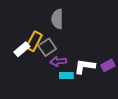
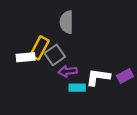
white rectangle: (22, 49) -> (26, 57), turned 35

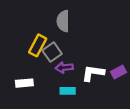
white rectangle: (26, 57) -> (24, 83), moved
cyan rectangle: (77, 88) -> (68, 91), moved

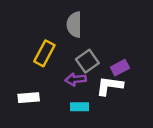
gray square: (52, 52) -> (87, 61), moved
purple rectangle: (118, 72) -> (120, 68), moved

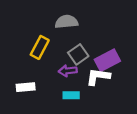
gray semicircle: (74, 25) -> (67, 22), turned 85
purple rectangle: (120, 68) -> (107, 60), size x1.5

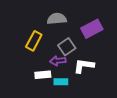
purple rectangle: (107, 60) -> (92, 29), moved
white rectangle: (26, 87) -> (43, 75), moved

